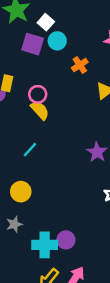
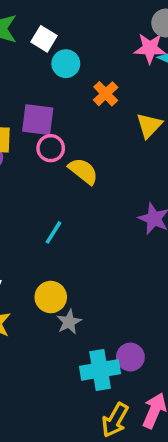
purple square: (33, 44) -> (38, 120), moved
yellow semicircle: (40, 110) -> (83, 171), moved
gray star: (14, 224) -> (69, 322), moved

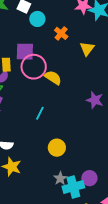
pink circle: (51, 148) -> (34, 67), size x1.6
yellow circle: (51, 297) -> (57, 148), moved
gray star: (69, 322) -> (60, 178), moved

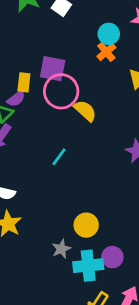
cyan circle: (37, 19) -> (109, 34), moved
yellow circle: (57, 148) -> (86, 225), moved
gray star: (60, 178) -> (61, 249), moved

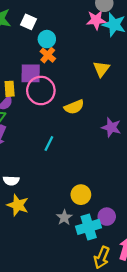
cyan circle: (109, 34) -> (47, 39), moved
orange cross: (106, 52) -> (48, 55), moved
yellow semicircle: (85, 111) -> (74, 107), moved, turned 126

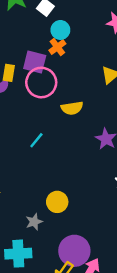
purple circle: (107, 217) -> (74, 251), moved, size x1.6
cyan cross: (89, 227) -> (18, 254), moved

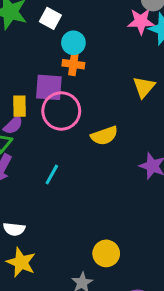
orange cross: (57, 47) -> (73, 64), turned -35
cyan line: (36, 140) -> (52, 174), moved

